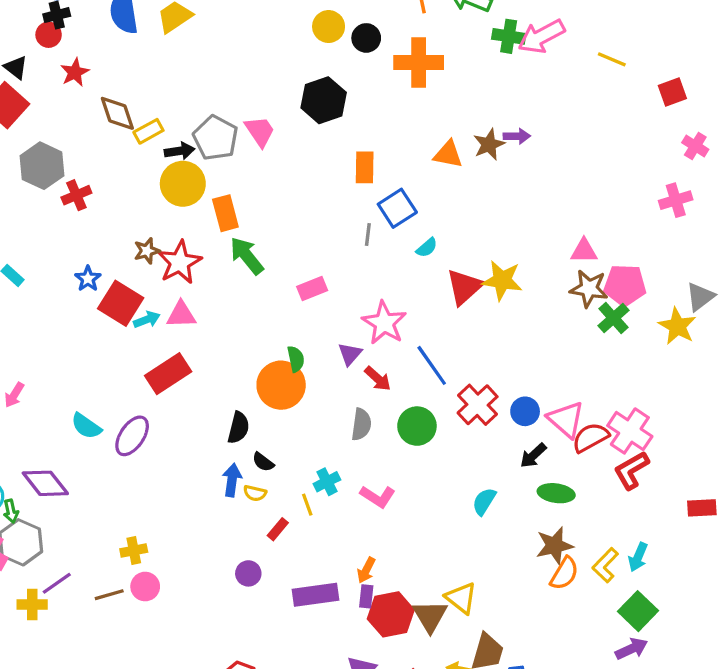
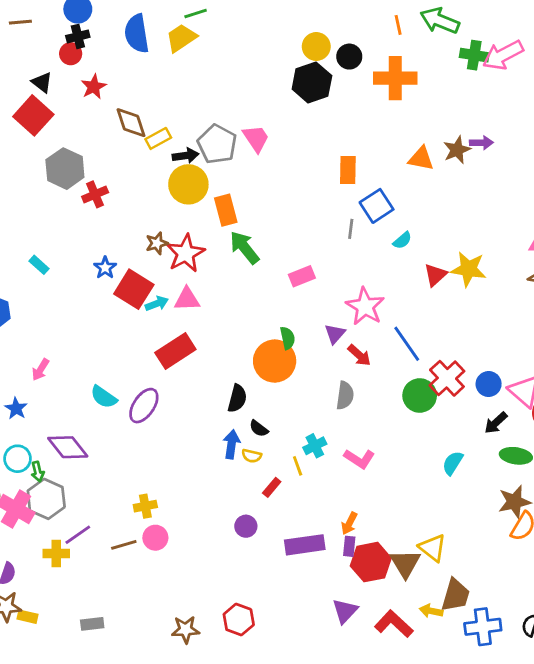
black hexagon: (324, 100) -> (312, 82), moved
red triangle: (464, 287) -> (435, 275), size x0.7
green circle: (417, 426) -> (420, 395), moved

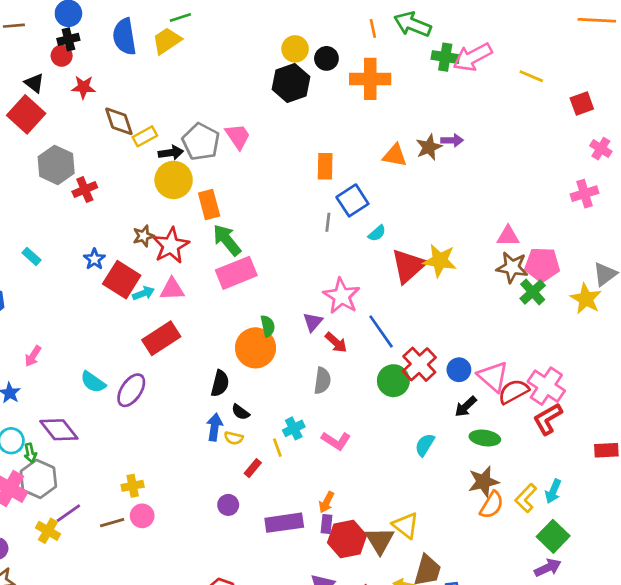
red star: (94, 87) -> (83, 87), turned 30
red triangle: (435, 275) -> (408, 266), size x1.6
pink rectangle: (302, 276) -> (236, 273), moved, size x1.6
yellow cross: (56, 553) -> (48, 531), turned 30

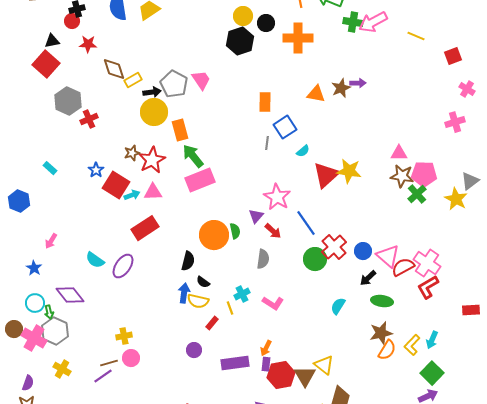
black triangle: (34, 83) -> (52, 41), turned -49
green semicircle: (268, 326) -> (235, 231), moved
yellow semicircle: (234, 438) -> (198, 301), size x1.5
purple line: (68, 513) -> (103, 376), moved

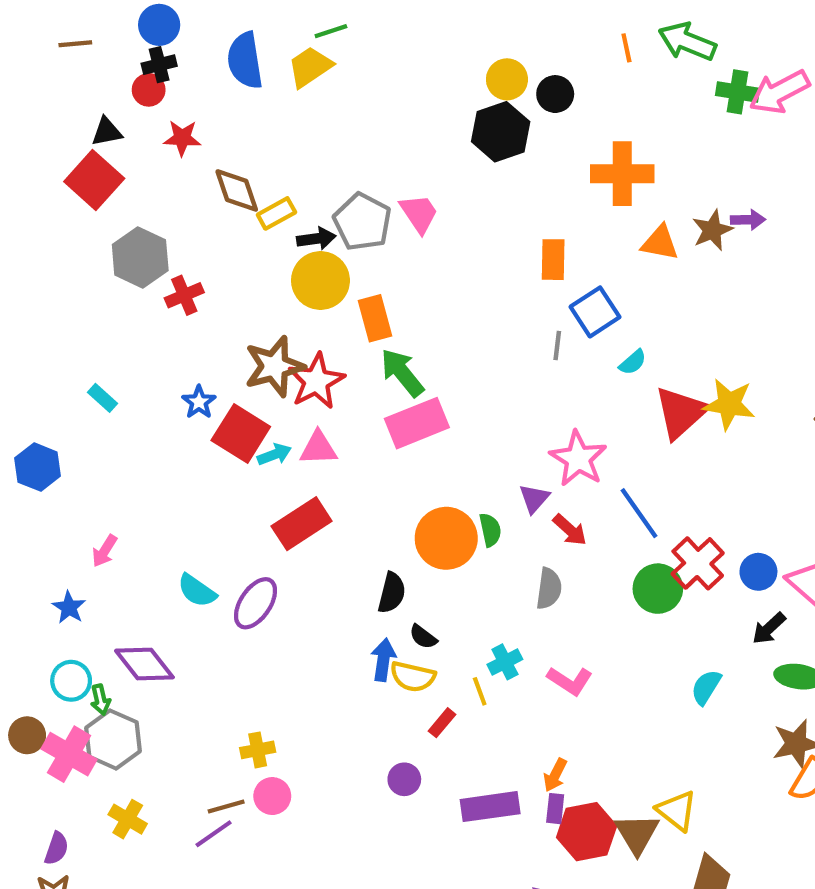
orange cross: (298, 38) -> (622, 174), moved
brown star: (132, 153) -> (274, 366), size x1.8

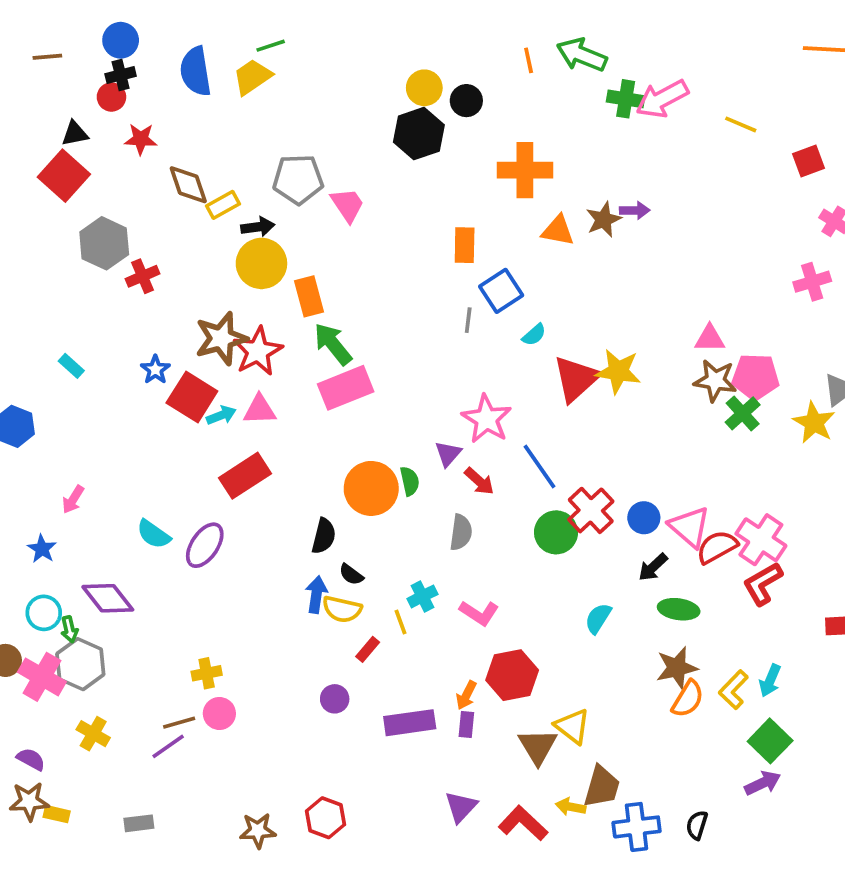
gray pentagon: (362, 222) -> (298, 179), moved, turned -30
red hexagon: (587, 832) -> (512, 675), moved
purple semicircle: (56, 848) -> (31, 759), turned -80

